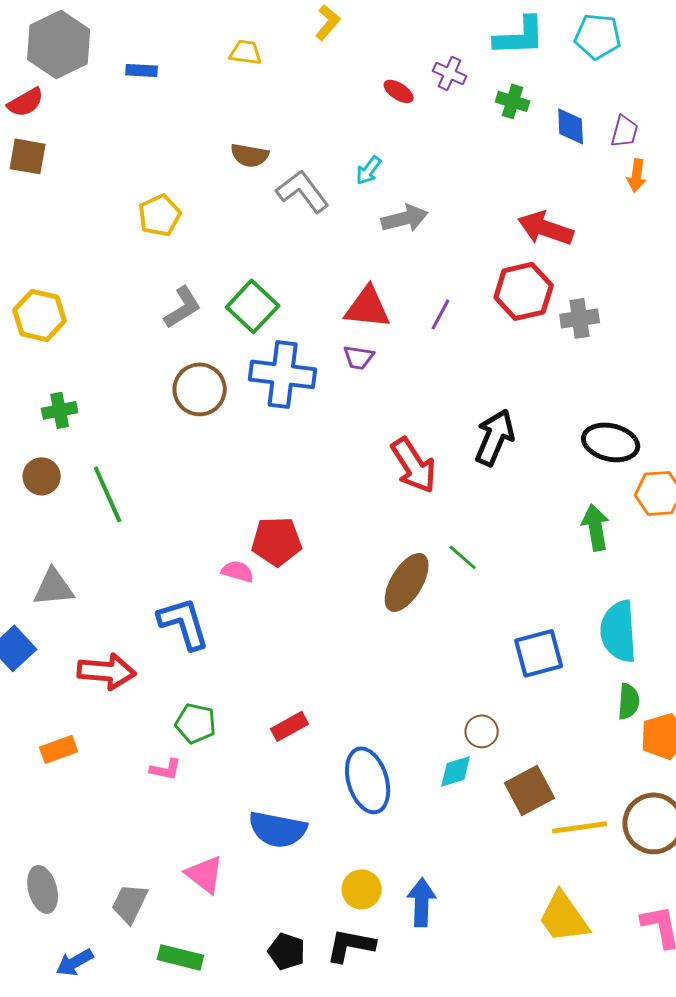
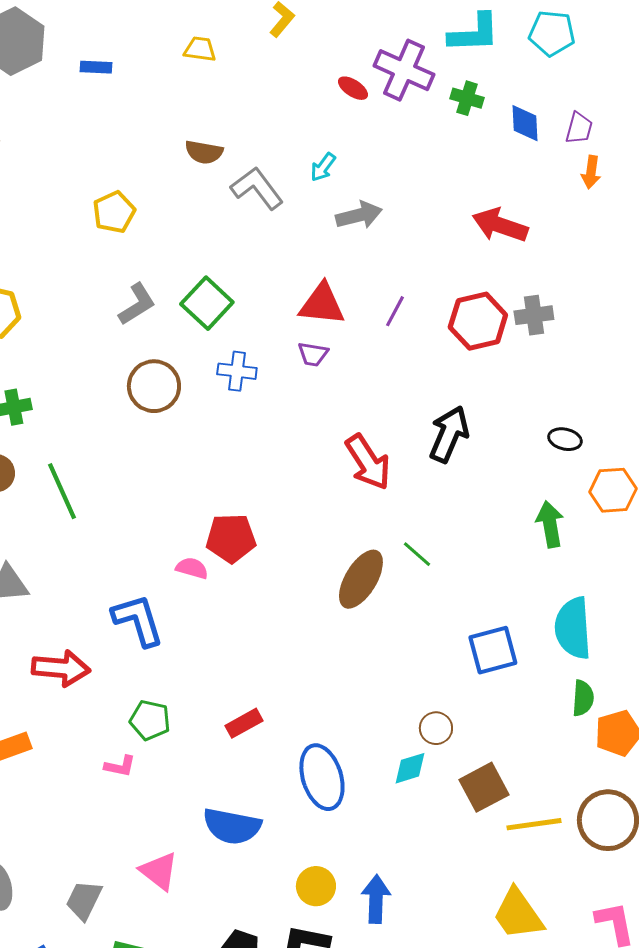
purple cross: (450, 73) -> (404, 70), size x1.8
red hexagon: (524, 291) -> (478, 321), moved
blue cross: (283, 374) -> (237, 371), size x0.6
black ellipse: (611, 442) -> (565, 439), size x0.6

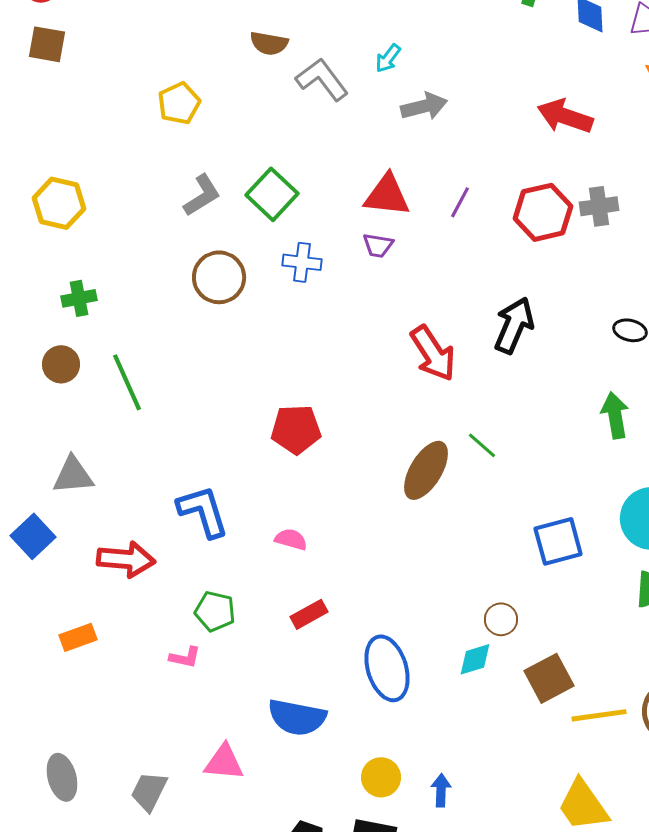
pink semicircle: (192, 568) -> (291, 539), moved
pink triangle: (159, 871) -> (224, 762), turned -33
blue arrow: (376, 899) -> (441, 790), size x0.7

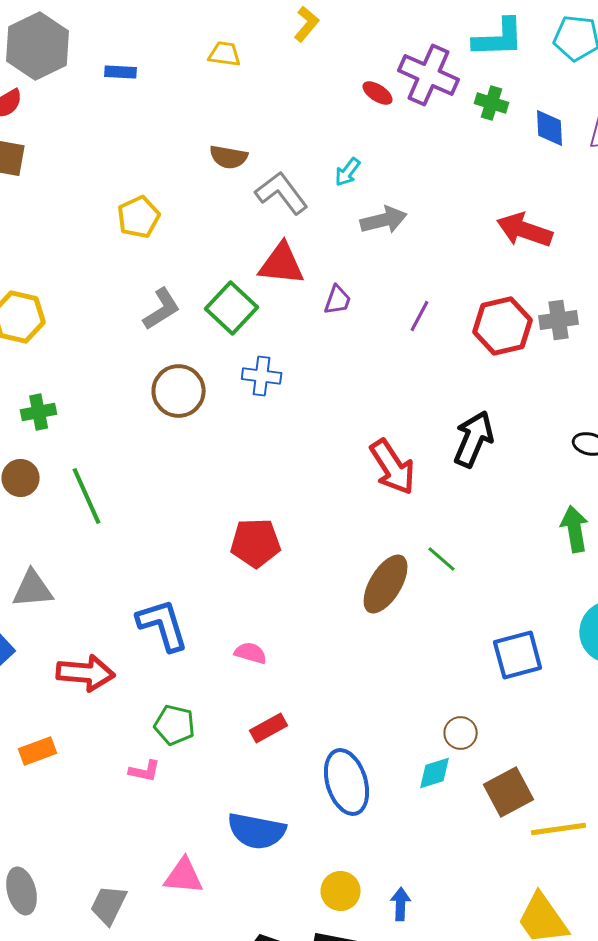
red triangle: (387, 195) -> (282, 264), moved
purple trapezoid: (378, 245) -> (338, 300), moved, turned -80

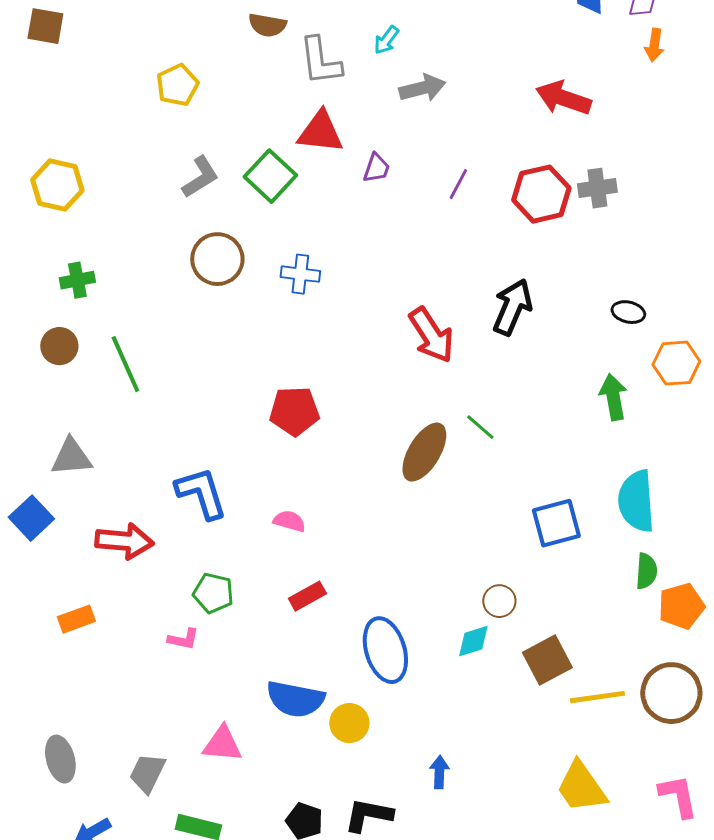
gray L-shape: (282, 193) -> (320, 61), turned -150
blue cross: (262, 376) -> (300, 274), moved
yellow circle: (341, 891) -> (349, 723), moved

